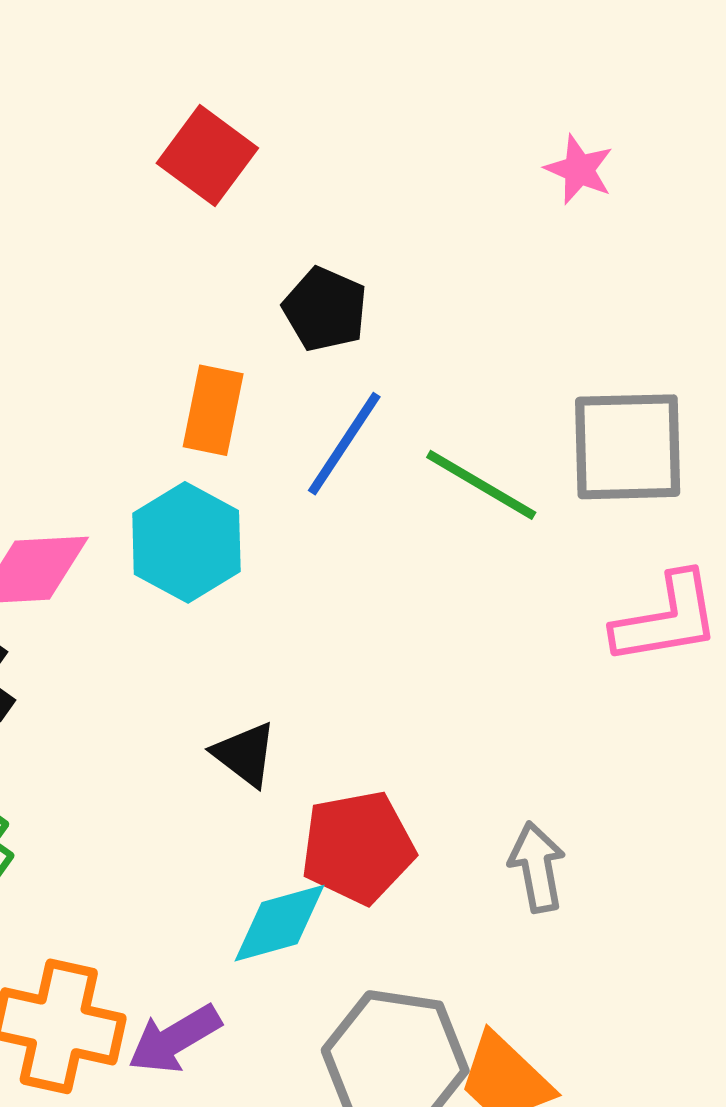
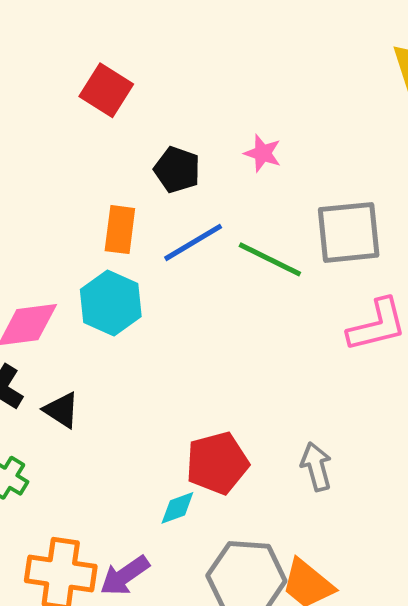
pink star: (579, 170) -> (263, 153), moved
blue line: (344, 444) -> (193, 242), turned 30
black triangle: (245, 754) -> (61, 410), moved
cyan diamond: (280, 923) -> (177, 508), size x0.7

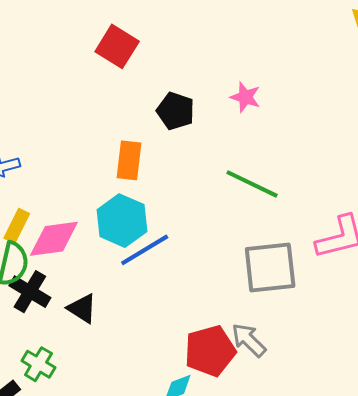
gray square: (349, 232) -> (270, 267), moved
blue line: (193, 242) -> (145, 250), moved
gray arrow: (316, 467) -> (249, 340), moved, turned -30

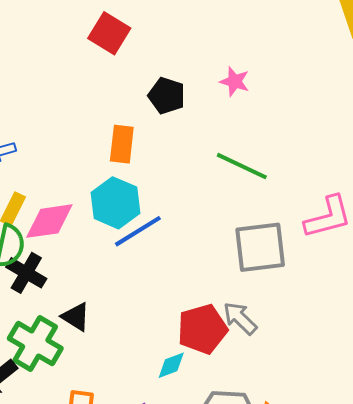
black triangle: (82, 308) -> (76, 317), moved
green cross: (38, 364) -> (35, 343), size x1.6

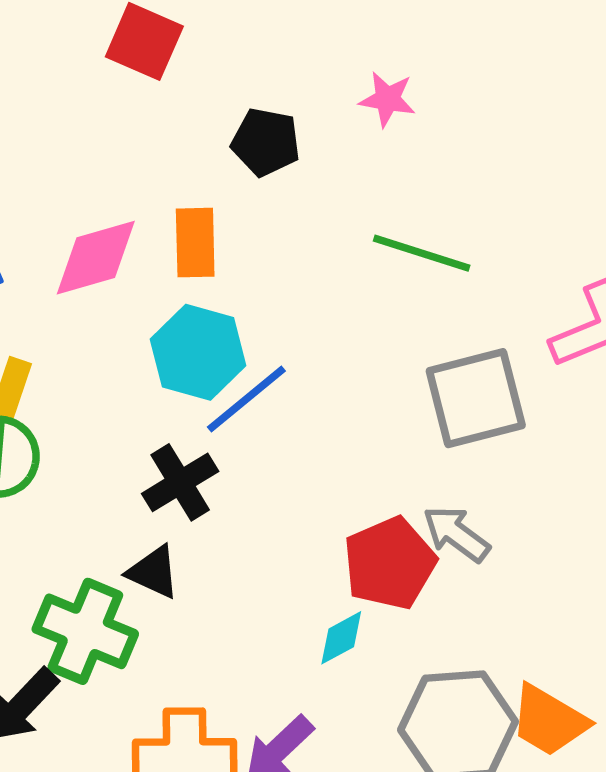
pink diamond: (49, 221) -> (96, 258), moved
black cross: (26, 273) -> (180, 482), moved, turned 36

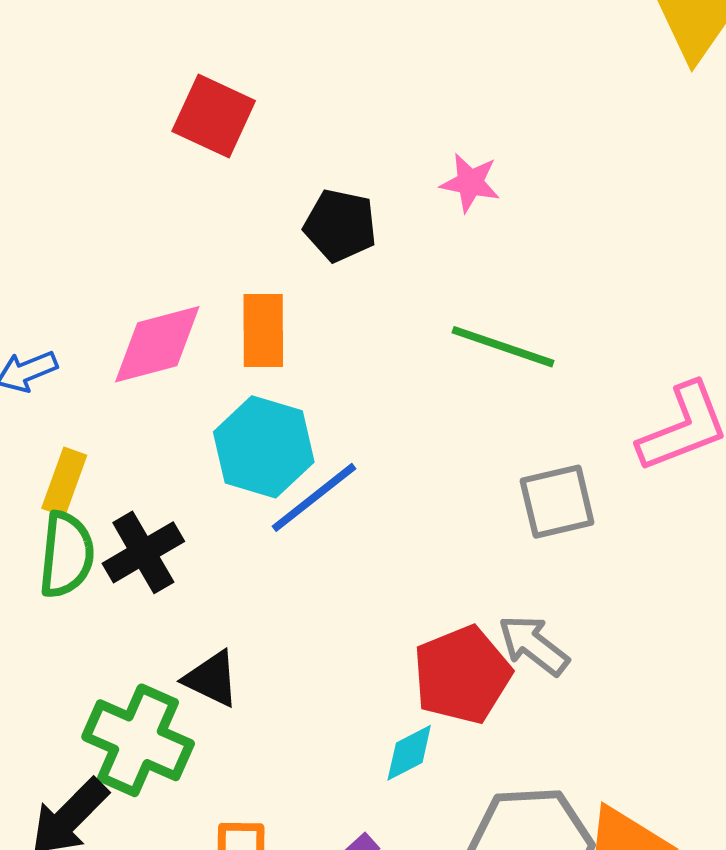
gray square: (476, 398) -> (557, 502), size x0.7
black cross: (180, 482) -> (143, 552), moved

